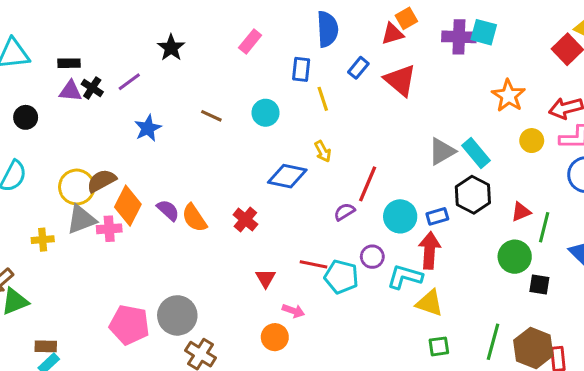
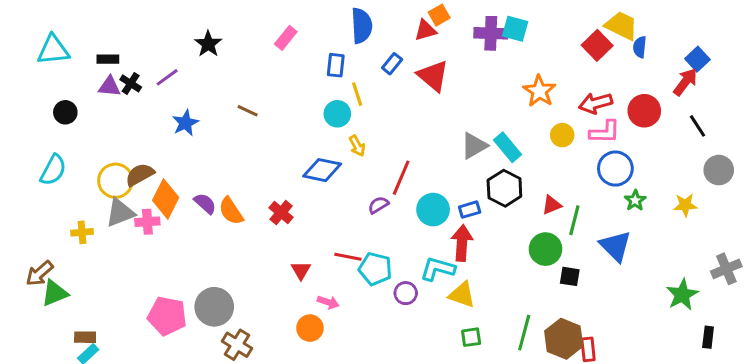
cyan circle: (266, 113) -> (337, 114), moved
purple circle: (372, 257) -> (406, 293), moved

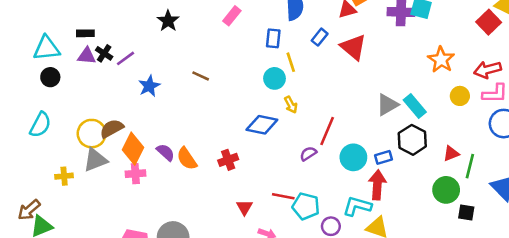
cyan triangle: (53, 50) -> (47, 48), moved
purple line: (167, 77) -> (125, 58), moved
red cross: (281, 213) -> (228, 160), turned 30
pink cross: (147, 222) -> (135, 174), moved

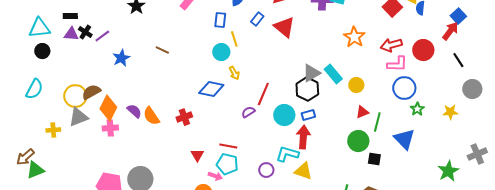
yellow circle: (460, 96) -> (356, 85), moved
black hexagon: (412, 140) -> (307, 89), moved
cyan pentagon: (306, 206) -> (227, 164), moved

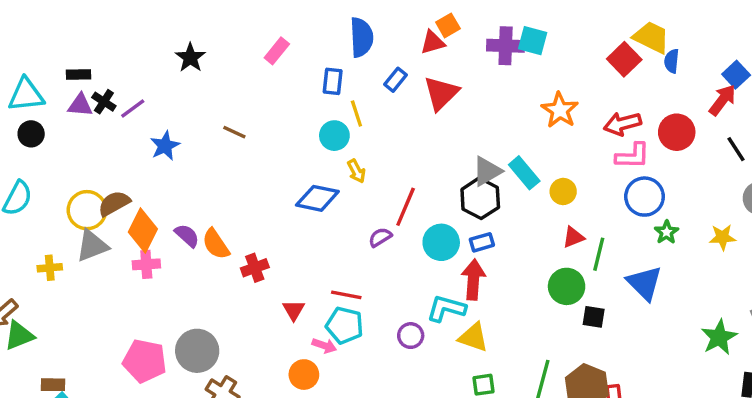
red triangle: (284, 27) -> (441, 93), turned 35
red cross: (184, 117) -> (255, 268), moved

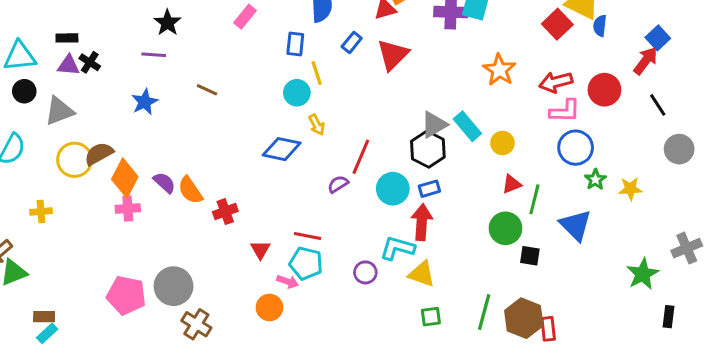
purple line: (133, 108) -> (154, 55), moved, turned 40
yellow star: (722, 237) -> (630, 189), moved
gray triangle: (92, 246) -> (59, 111), moved

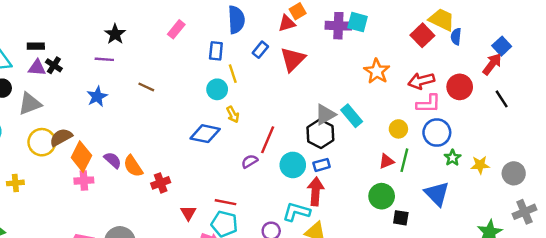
yellow circle: (502, 143) -> (398, 129), moved
gray circle: (679, 149) -> (514, 173), moved
green line: (534, 199) -> (404, 160), moved

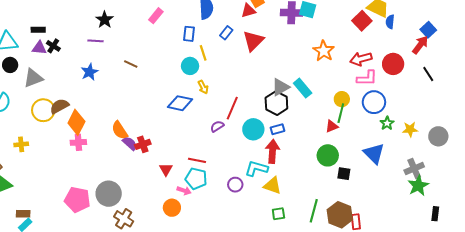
purple semicircle: (113, 160) -> (130, 143), moved
green line: (404, 160) -> (341, 113), moved
gray cross: (524, 212) -> (414, 169), moved

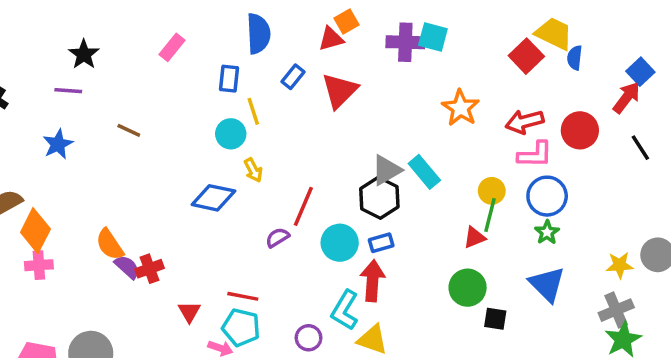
green star: (387, 123) -> (547, 232), moved
yellow star: (410, 129) -> (620, 265), moved
cyan L-shape: (256, 169) -> (345, 310), turned -75

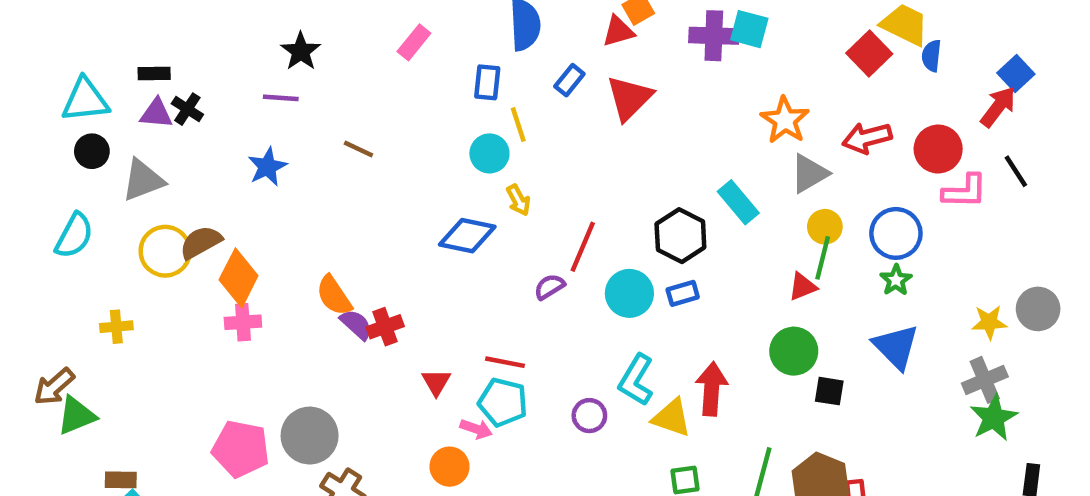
pink L-shape: (535, 155) -> (965, 191), moved
gray triangle: (386, 170) -> (809, 173), moved
red arrow: (372, 281) -> (712, 389), moved

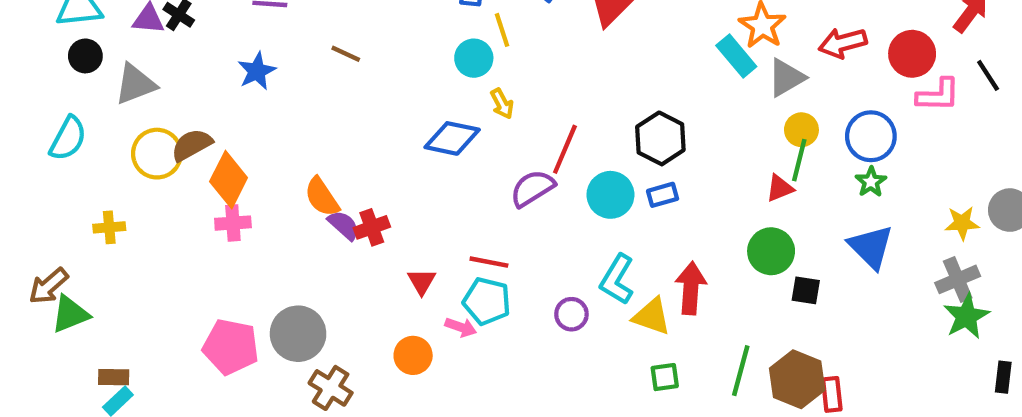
cyan rectangle: (738, 202) -> (736, 56), moved
purple semicircle: (549, 287) -> (532, 188), size x1.5
orange circle: (449, 467) -> (413, 355), moved

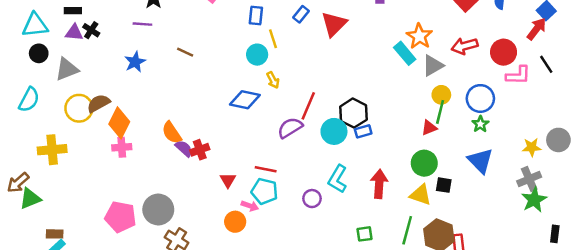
black hexagon: (660, 138) -> (353, 113), moved
yellow cross: (109, 227) -> (52, 150), size x1.6
yellow triangle: (652, 316) -> (421, 195), moved
orange circle: (413, 355) -> (235, 222), moved

